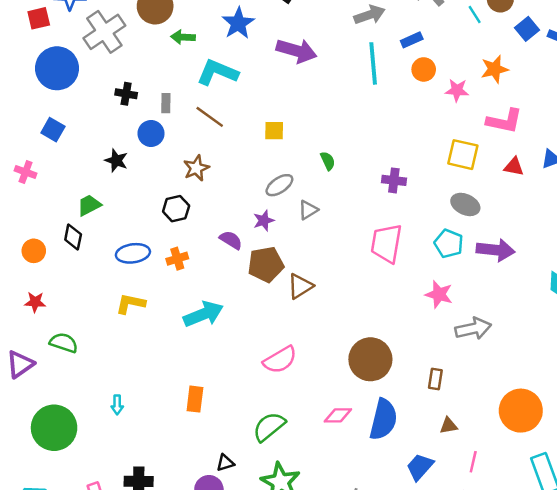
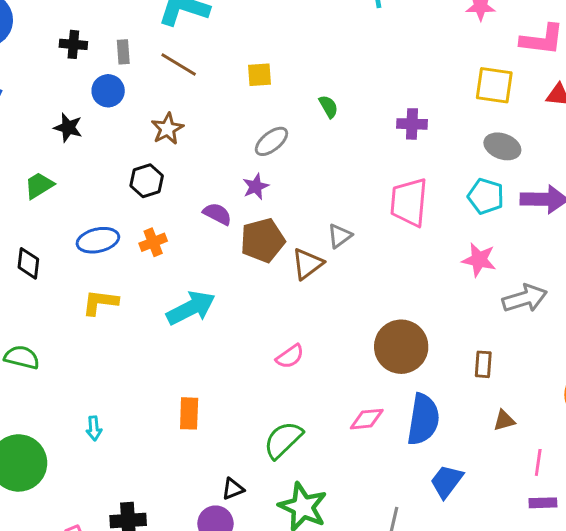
gray triangle: (308, 210) -> (340, 236), moved
black diamond: (73, 237) -> (28, 263), moved
pink semicircle: (280, 360) -> (290, 356), size x0.7
blue trapezoid: (420, 467) -> (447, 481), moved

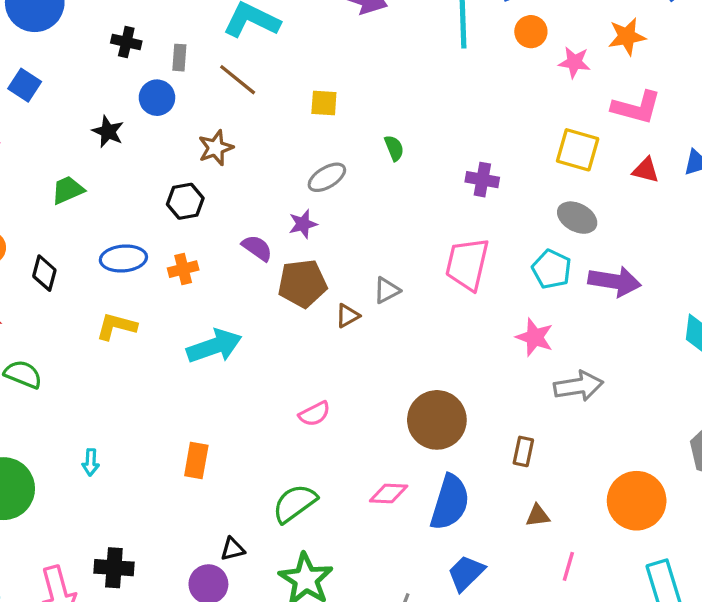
brown triangle: (307, 264) -> (348, 316), size x0.7

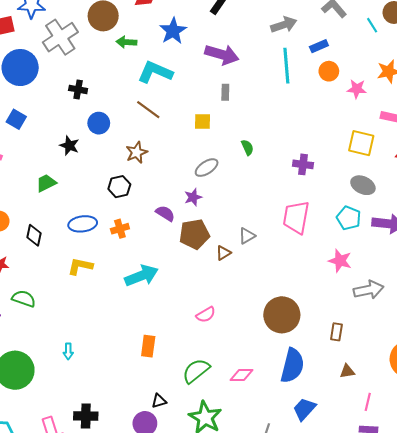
gray rectangle: (179, 58) -> (225, 92), moved
orange rectangle: (196, 460) -> (148, 346), moved
pink diamond: (389, 493) -> (242, 375), moved

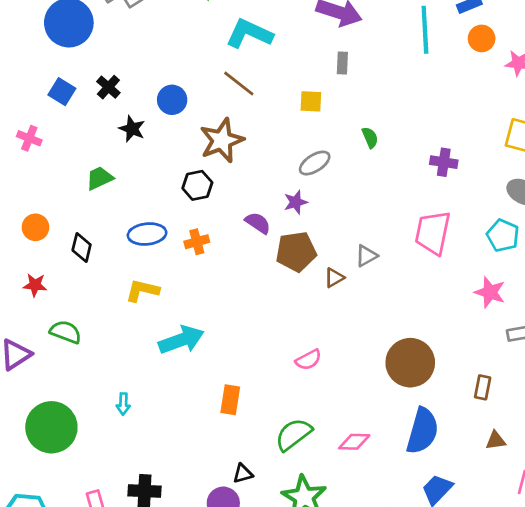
black cross: (78, 89) -> (108, 87), moved, turned 30
brown star: (137, 153) -> (222, 140), size x1.5
cyan arrow: (142, 276) -> (181, 340), moved

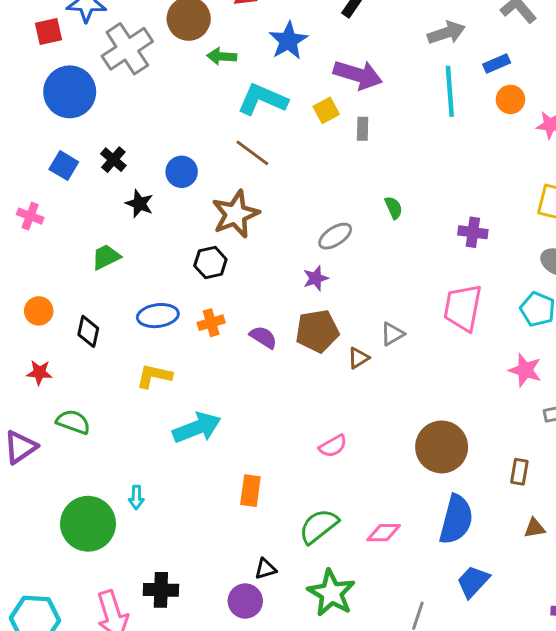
yellow square: (311, 101) -> (326, 110), moved, turned -30
purple semicircle: (258, 223) -> (263, 337), moved
green circle: (51, 427) -> (88, 524), moved

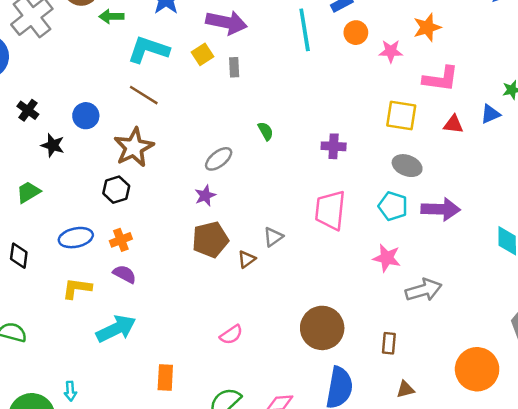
purple semicircle: (263, 337) -> (125, 274), moved

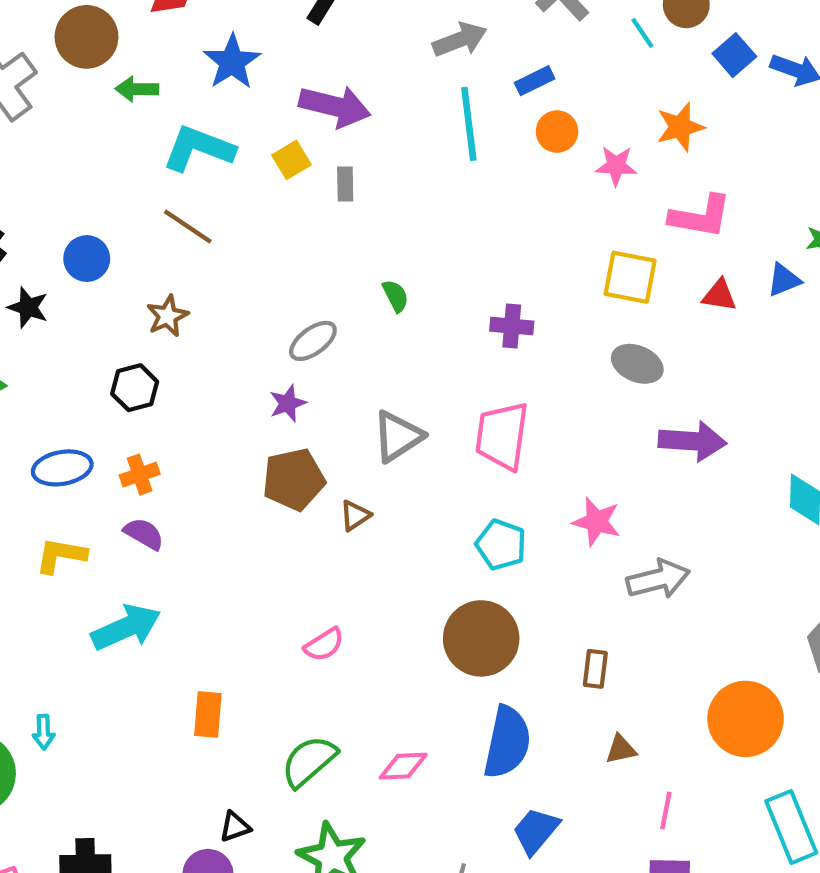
brown star: (134, 147) -> (167, 316), size x0.6
cyan pentagon: (393, 206) -> (501, 545), moved
gray triangle: (273, 237) -> (398, 436), moved, size x1.5

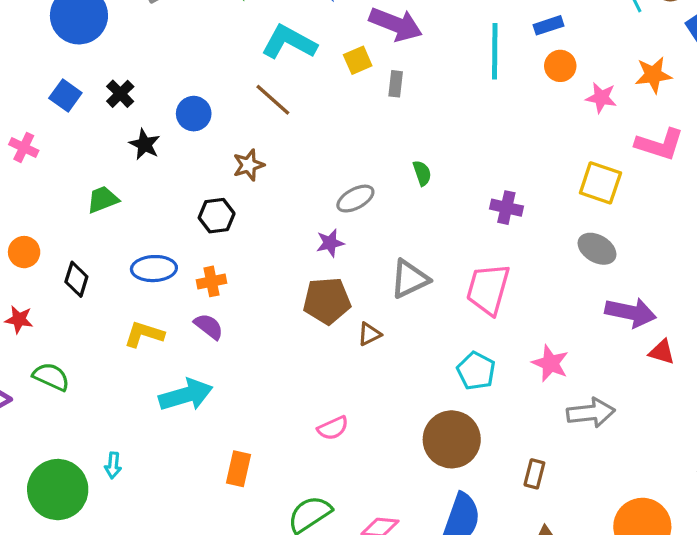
red triangle: (719, 295) -> (662, 352), moved

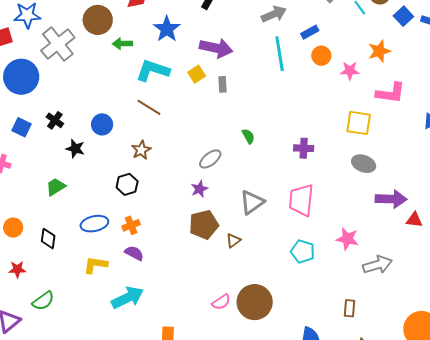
green semicircle: (51, 377) -> (43, 301), turned 130
brown circle: (452, 439) -> (255, 302), moved

